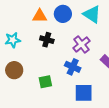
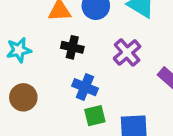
blue cross: (73, 67) -> (85, 87), moved
green square: (45, 82) -> (95, 116), moved

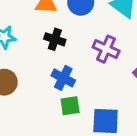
purple cross: (127, 52) -> (106, 49), turned -30

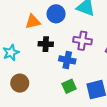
blue cross: (63, 78) -> (67, 60), moved

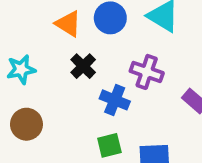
orange triangle: (33, 22) -> (68, 24), turned 35
black cross: (46, 44) -> (83, 66), turned 32

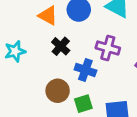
brown circle: (26, 124) -> (58, 91), moved

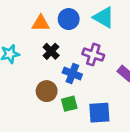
orange triangle: (48, 16) -> (41, 23), turned -30

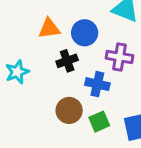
blue circle: (69, 19) -> (85, 33), moved
black cross: (51, 51) -> (67, 61), turned 35

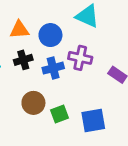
black cross: (67, 61) -> (23, 60), moved
blue cross: (97, 84) -> (53, 68), moved, turned -30

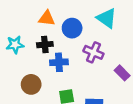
blue cross: (53, 68) -> (59, 62), moved
brown circle: (33, 103) -> (31, 84), moved

